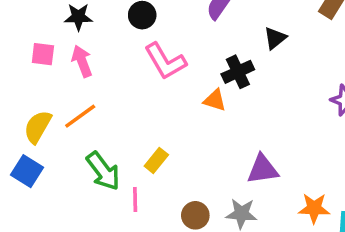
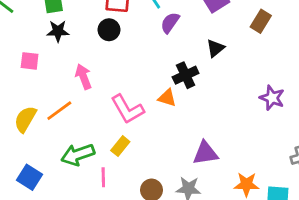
pink arrow: (82, 61) -> (83, 77), moved
pink L-shape: (165, 61) -> (127, 109), moved
blue square: (27, 171) -> (30, 177), moved
green arrow: (103, 171) -> (78, 155), turned 108

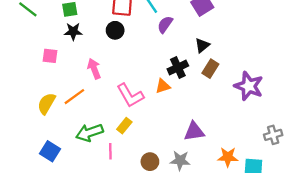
brown rectangle: (261, 21) -> (210, 69), moved
orange triangle: (167, 98) -> (163, 86), turned -35
purple star: (272, 98) -> (249, 86), size x1.4

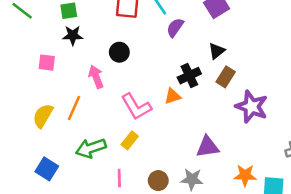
black circle: (115, 30) -> (119, 52), moved
purple star: (249, 86) -> (252, 107), moved
orange line: (74, 97) -> (74, 108), turned -30
pink line: (110, 151) -> (119, 178), moved

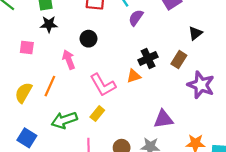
black triangle: (217, 51) -> (195, 33), moved

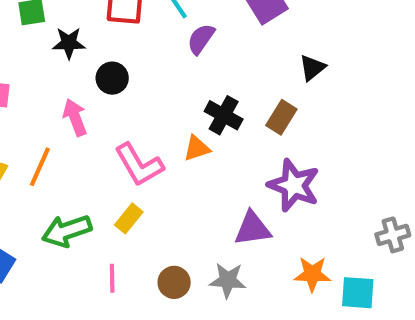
black star: (49, 24) -> (69, 43), moved
black cross: (148, 58) -> (224, 115), turned -36
purple star: (201, 85) -> (294, 185), moved

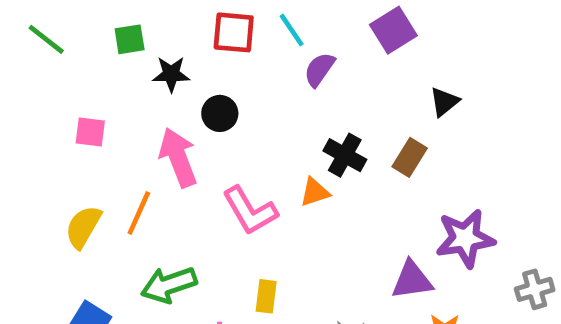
pink arrow: (75, 117) -> (178, 157), size x1.4
purple star: (294, 185) -> (465, 238), moved, turned -30
yellow rectangle: (129, 218) -> (266, 296), moved, turned -32
purple triangle: (252, 229) -> (412, 280), moved

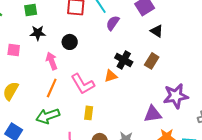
black star: (171, 74) -> (38, 33), moved
black triangle: (444, 102) -> (157, 31), moved, turned -48
pink arrow: (178, 157) -> (52, 61), size x0.7
orange line: (139, 213) -> (52, 88), moved
yellow rectangle: (266, 296) -> (89, 113), moved

